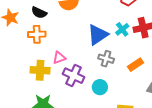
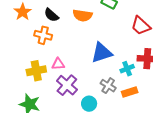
cyan cross: (122, 29) -> (127, 69), moved
gray cross: (106, 59) -> (108, 86), moved
yellow cross: (40, 70) -> (36, 71), turned -30

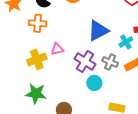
purple cross: (67, 85) -> (85, 61), moved

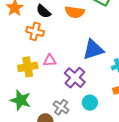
gray cross: (110, 62) -> (61, 107), moved
cyan circle: (94, 83) -> (90, 103), moved

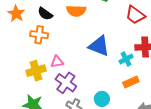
blue triangle: (93, 50) -> (99, 46), turned 45
purple cross: (75, 78) -> (66, 83), moved

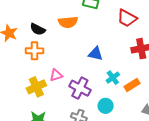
blue triangle: (99, 46) -> (95, 54), size x0.7
cyan cross: (126, 59) -> (113, 78), moved
purple cross: (66, 83) -> (80, 88), moved

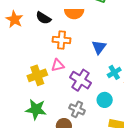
orange cross: (35, 51) -> (62, 40), moved
blue triangle: (95, 54) -> (99, 47), turned 49

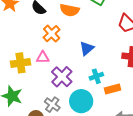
orange cross: (62, 40) -> (52, 34), turned 30
cyan circle: (105, 100) -> (81, 101), size x1.5

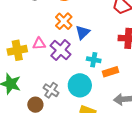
orange cross: (52, 34) -> (64, 21), moved
cyan cross: (96, 76) -> (94, 60), turned 32
purple cross: (62, 77) -> (61, 50), moved

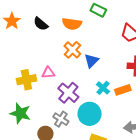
purple cross: (61, 50) -> (68, 93), moved
cyan cross: (94, 60) -> (103, 88), turned 32
orange rectangle: (110, 72) -> (123, 90), moved

